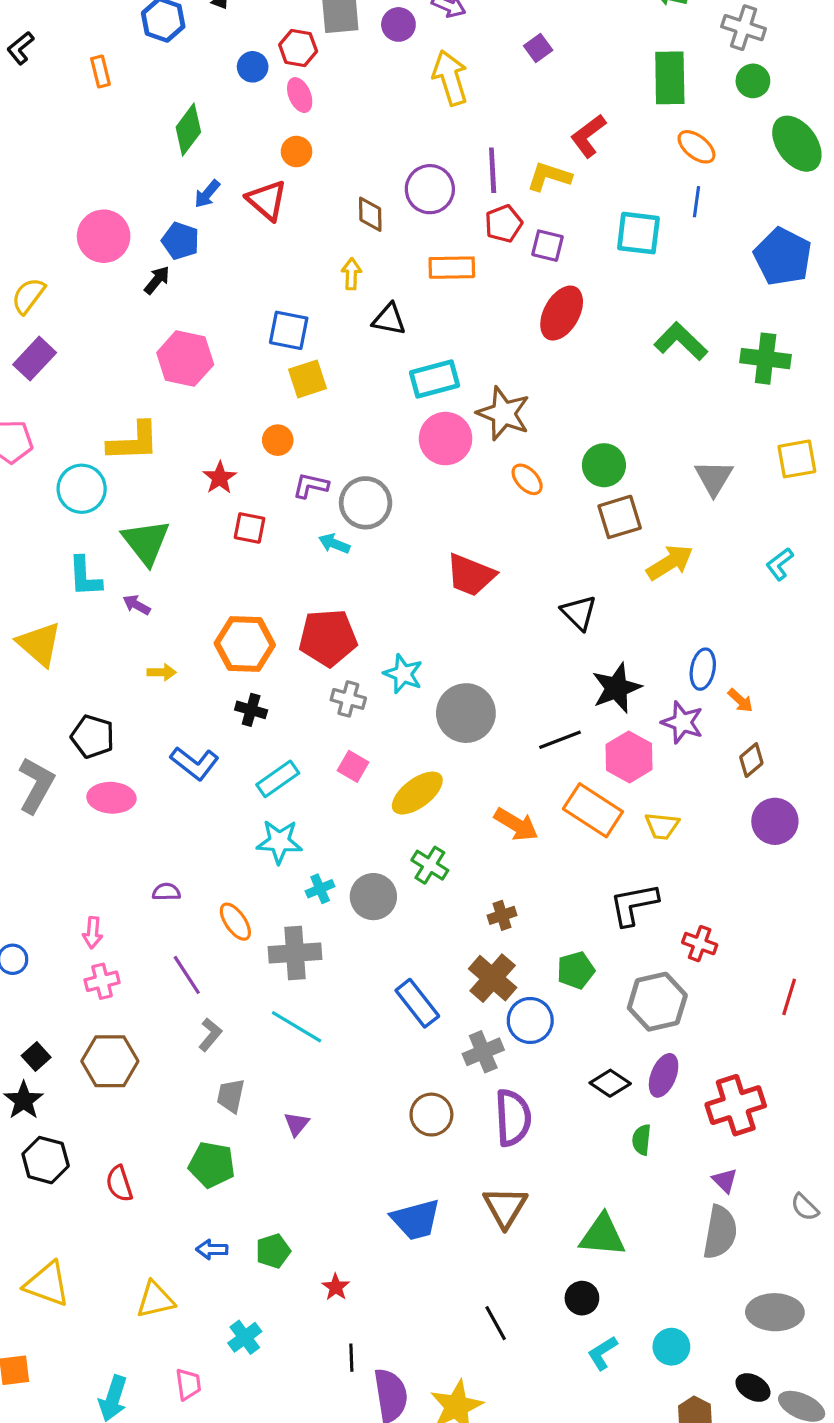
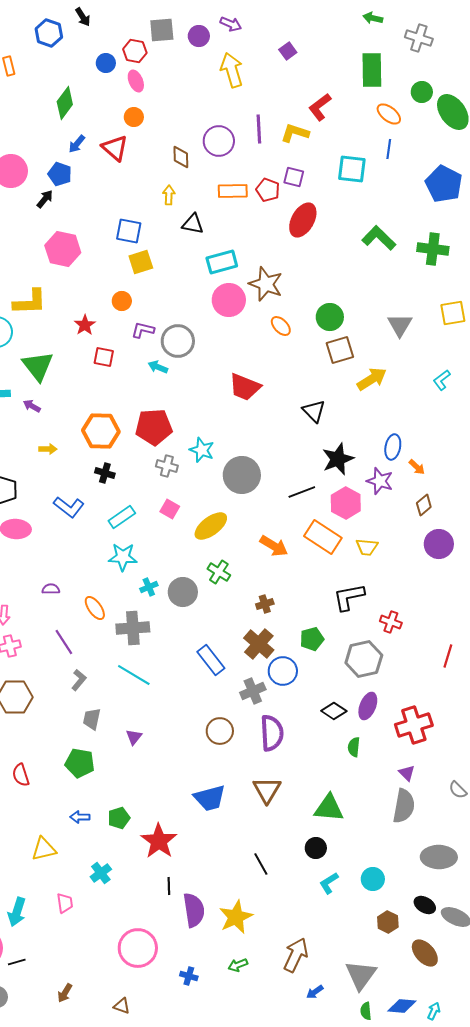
green circle: (753, 81) -> (422, 92), moved
red pentagon: (504, 224) -> (268, 190), moved, turned -30
red star: (336, 1287) -> (159, 841), size x2.0

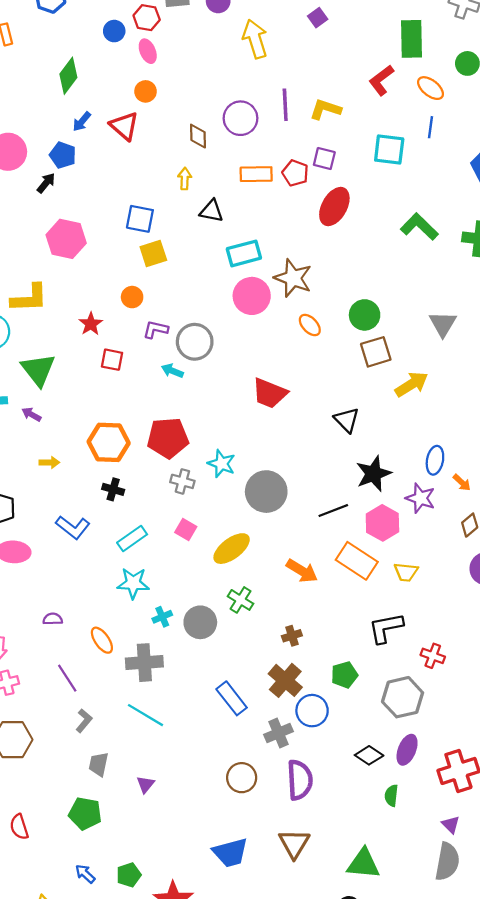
red L-shape: (320, 107) -> (381, 80), moved
blue arrow: (80, 817) -> (85, 874), turned 42

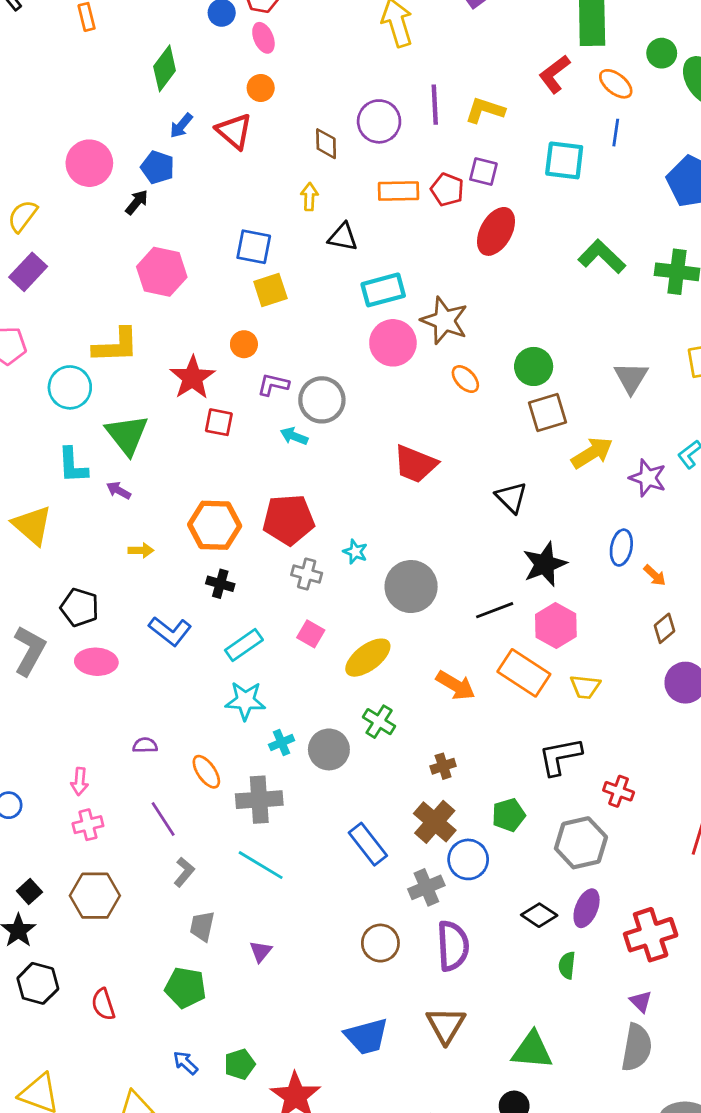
red star: (91, 324) -> (192, 378), size x1.5
cyan star: (222, 464) -> (355, 552), size x0.7
purple star: (420, 498) -> (648, 478), moved

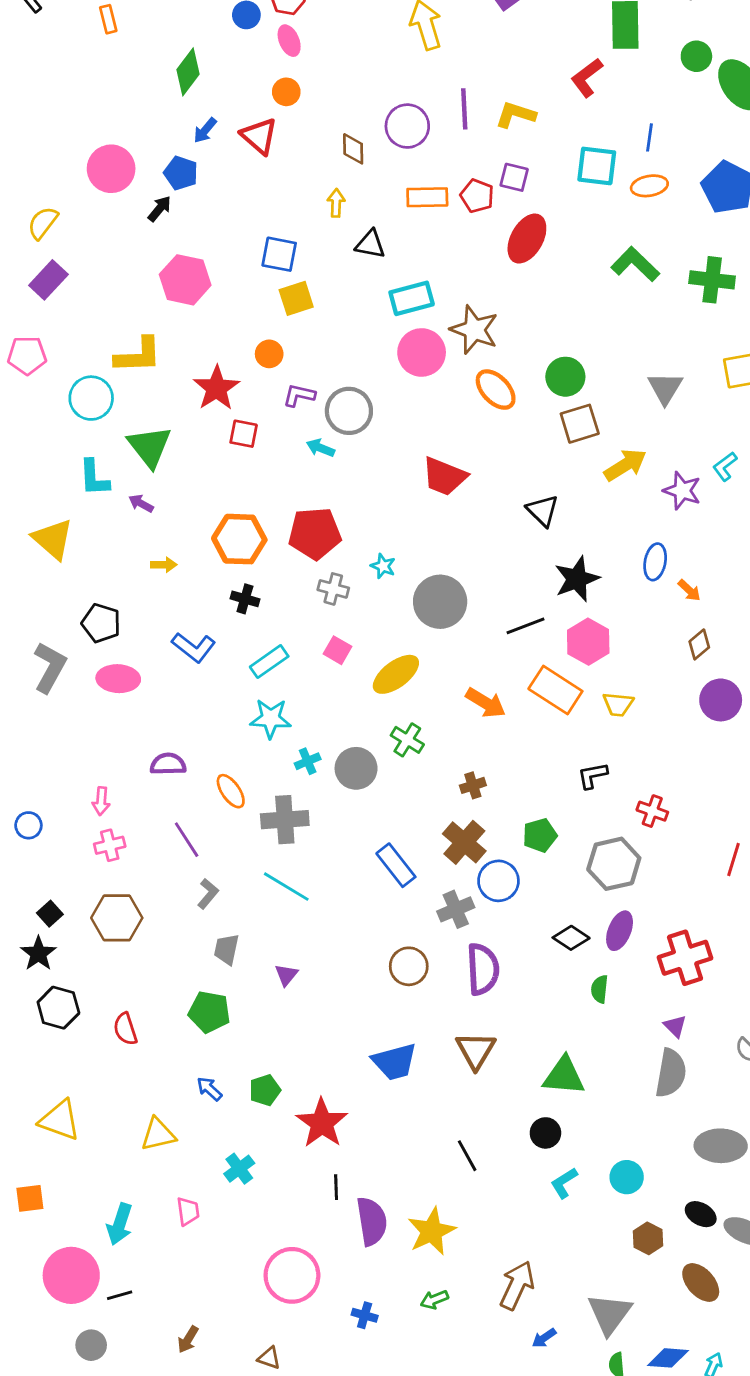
orange ellipse: (616, 84) -> (649, 186), moved, turned -48
orange ellipse: (465, 379) -> (496, 390), size x1.4
purple semicircle: (145, 745) -> (168, 764), size x1.4
black L-shape: (560, 756) -> (592, 775), size x0.7

